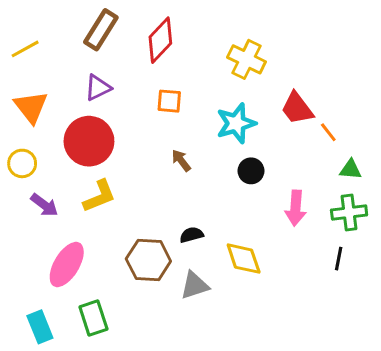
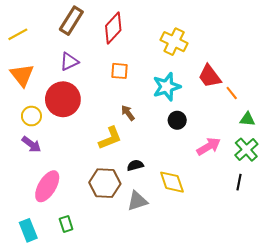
yellow circle: (22, 163) -> (31, 116), moved
yellow L-shape: (99, 196) -> (110, 138), moved
pink arrow: (296, 208) -> (209, 146), turned -125
green cross: (349, 212) -> (246, 150), turned -35
green rectangle: (93, 318) -> (66, 224), size x0.7

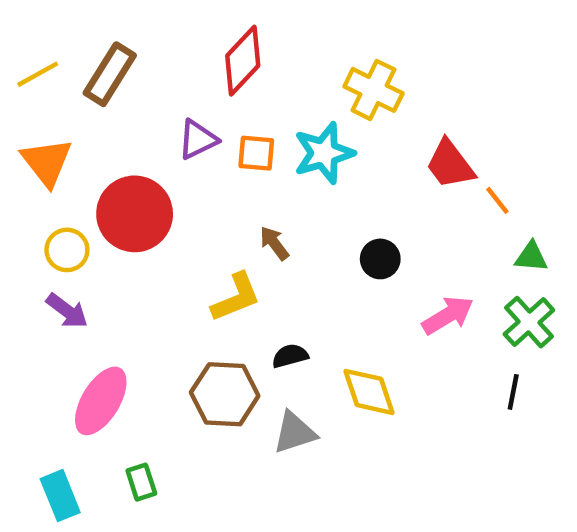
brown rectangle: (71, 21) -> (110, 74), moved
purple triangle: (69, 62) -> (198, 140), moved
cyan star: (167, 87) -> (324, 153), moved

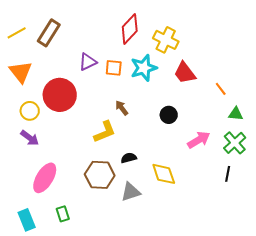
red diamond: (243, 61) -> (130, 29), moved
red trapezoid: (450, 164) -> (185, 73), moved

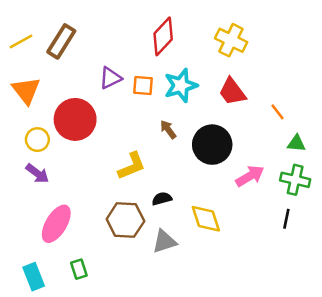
yellow cross: (166, 40) -> (231, 40), moved
brown arrow: (122, 108) -> (168, 129), moved
black circle: (169, 115) -> (212, 145), size x1.8
green cross: (235, 143) -> (295, 180), turned -35

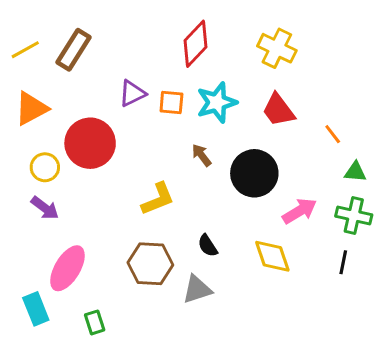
orange triangle: (26, 91) -> (31, 109), turned 40
black semicircle: (162, 199) -> (208, 246), moved, turned -108
yellow diamond: (206, 219) -> (272, 256), moved
cyan rectangle: (34, 277) -> (36, 309), moved

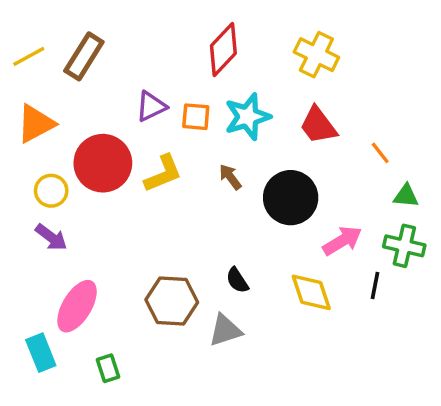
yellow L-shape: (158, 199) -> (163, 174), moved
black line: (343, 262) -> (375, 285), moved

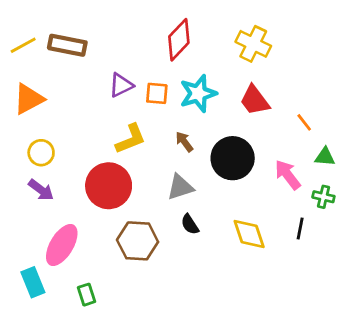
brown rectangle: (84, 56) -> (67, 45), turned 69
red circle: (103, 163) -> (109, 186), moved
pink arrow: (342, 241) -> (288, 175), moved, turned -96
green cross: (404, 246) -> (323, 197), size x0.7
gray triangle: (225, 330) -> (180, 187), moved

